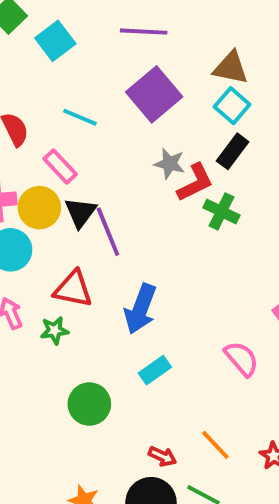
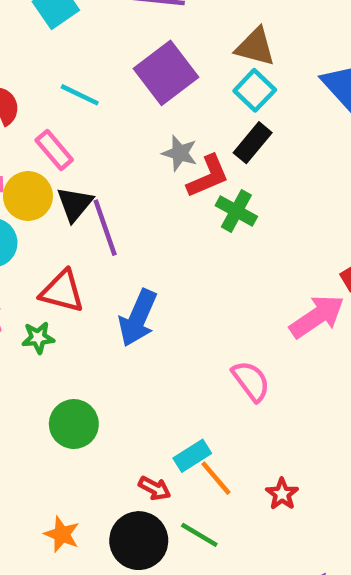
cyan rectangle: (155, 370) -> (192, 456), moved

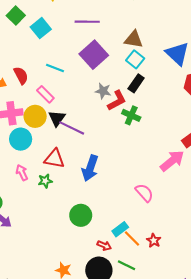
purple line: (105, 228) -> (72, 128), turned -40
green circle: (74, 424) -> (81, 215), moved
red star: (282, 494) -> (154, 241), moved

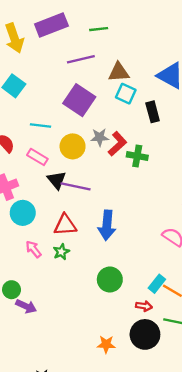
purple line: (87, 22) -> (81, 59), moved
black rectangle: (136, 83) -> (153, 112), moved, turned -36
yellow circle: (35, 116) -> (73, 146), moved

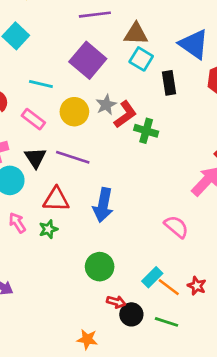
gray star: (100, 137) -> (106, 105), turned -30
black triangle: (57, 180) -> (35, 158), moved
red arrow: (144, 306) -> (116, 302), moved
black circle: (145, 334) -> (131, 314), moved, size x0.7

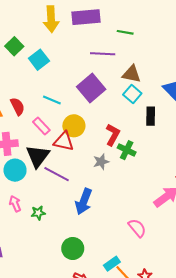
gray star: (106, 105) -> (101, 162), moved
red L-shape: (125, 114) -> (113, 135), turned -35
purple line: (73, 157) -> (57, 174), moved
black triangle: (35, 158) -> (38, 156), size x1.4
red triangle: (56, 199) -> (64, 141), moved

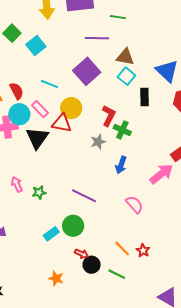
cyan circle: (15, 170) -> (19, 114), moved
purple line: (57, 174) -> (84, 196), moved
blue arrow: (84, 202) -> (121, 165), moved, size x0.7
cyan rectangle: (112, 264) -> (51, 234), moved

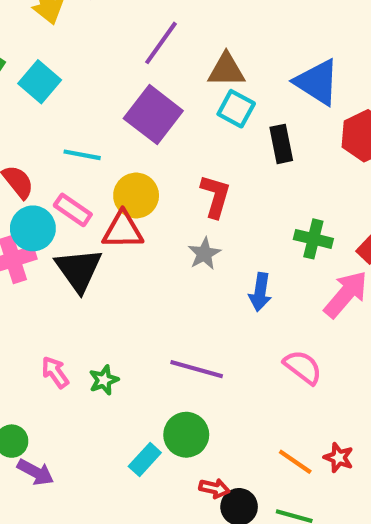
purple line: (97, 38) -> (161, 43), turned -45
green cross: (122, 130) -> (313, 239), moved

